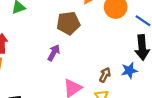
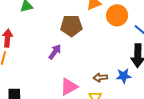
brown arrow: (105, 75) -> (100, 78), turned -128

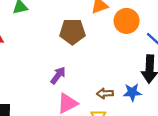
purple arrow: (55, 52) -> (58, 75), moved

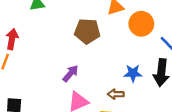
blue star: (132, 92) -> (133, 73), moved

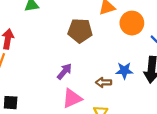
brown arrow: (116, 94) -> (104, 82), moved

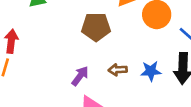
brown arrow: (104, 82) -> (118, 70), moved

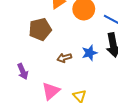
purple arrow: (80, 76) -> (23, 71), moved, turned 133

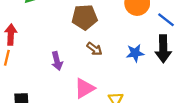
brown arrow: (64, 58) -> (94, 49), moved, turned -136

